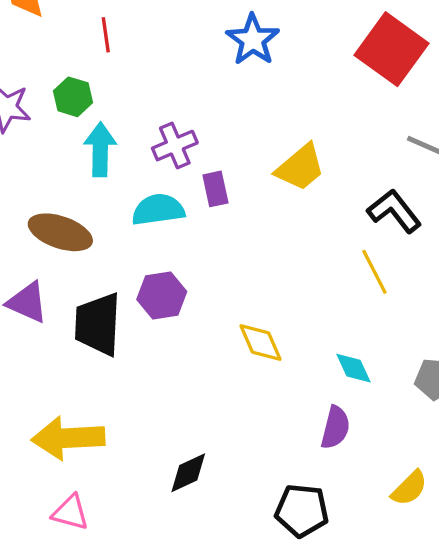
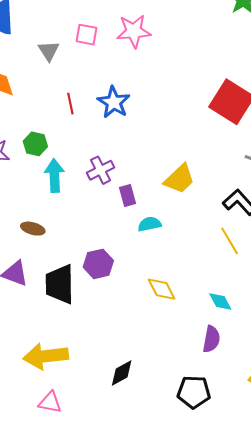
red line: (106, 35) -> (70, 104), moved
blue star: (253, 40) -> (114, 102), moved
cyan semicircle: (158, 210) -> (150, 224), moved, size x0.7
brown ellipse: (60, 232) -> (33, 229), size x0.6

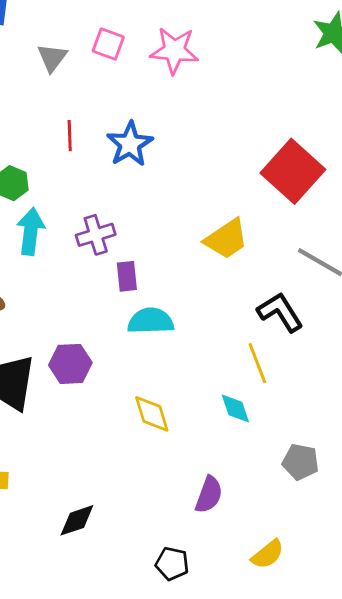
yellow trapezoid: (179, 179) -> (226, 239), moved
cyan semicircle: (150, 224) -> (151, 321), size x1.4
cyan diamond: (220, 302) -> (235, 408), moved
black pentagon: (194, 392) -> (172, 564), size x0.7

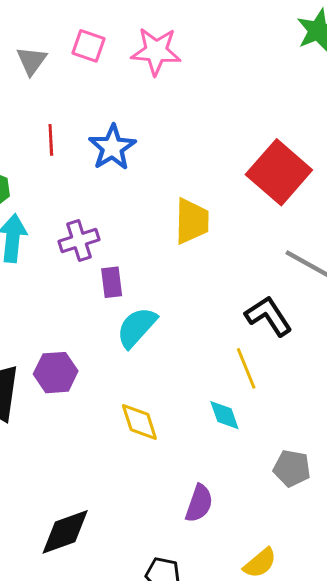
yellow trapezoid: (226, 239) -> (192, 221), moved, turned -54
cyan semicircle: (151, 321) -> (137, 327), turned -45
black diamond: (77, 520) -> (65, 532), size x1.4

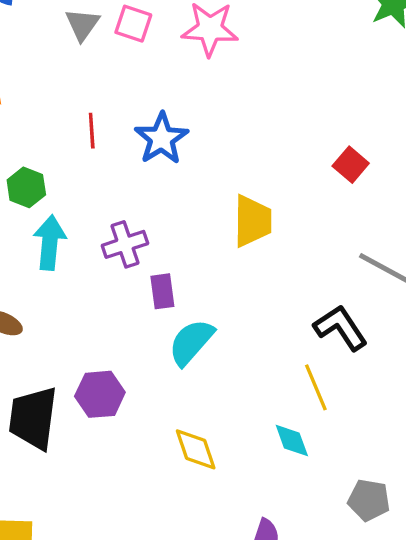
gray triangle: (32, 61) -> (82, 24), moved
red square: (279, 172) -> (351, 165), size x0.5

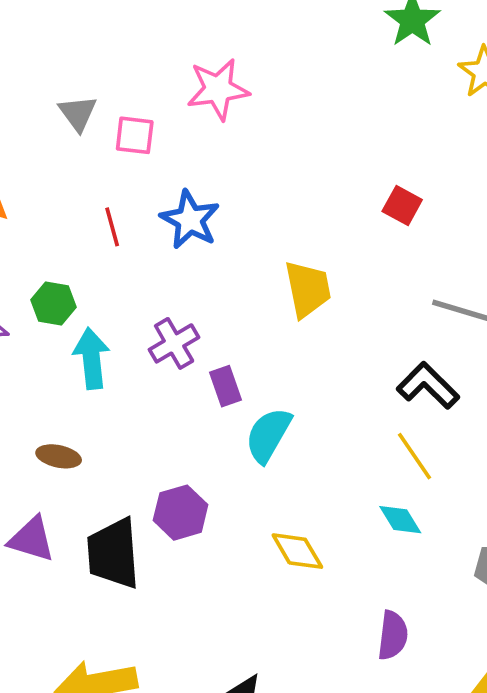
pink square: (133, 24) -> (135, 135), moved

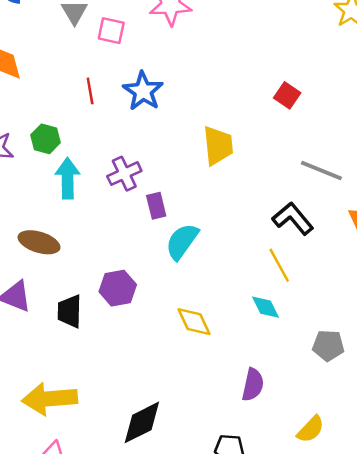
brown ellipse: (59, 456) -> (39, 242), size x1.4
black trapezoid: (113, 554) -> (70, 311), size x0.7

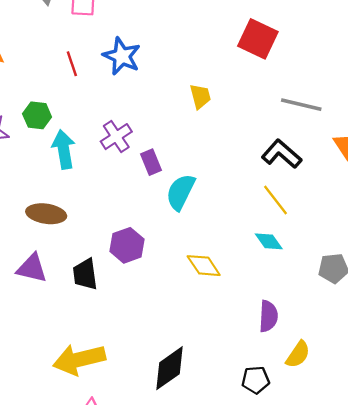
red square: (287, 95) -> (258, 39), size x1.6
yellow trapezoid: (218, 146) -> (200, 96), size x0.7
yellow semicircle: (311, 429) -> (298, 354), moved

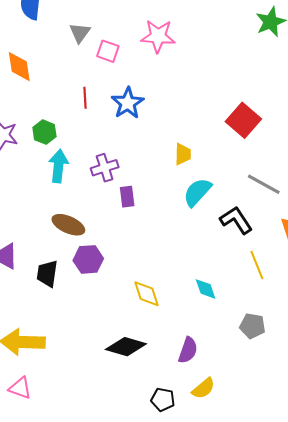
cyan semicircle: (181, 192) -> (197, 192), moved
yellow line: (276, 200) -> (257, 265), moved
brown ellipse: (46, 214) -> (68, 225), moved
black diamond: (169, 368) -> (126, 347), moved, turned 36

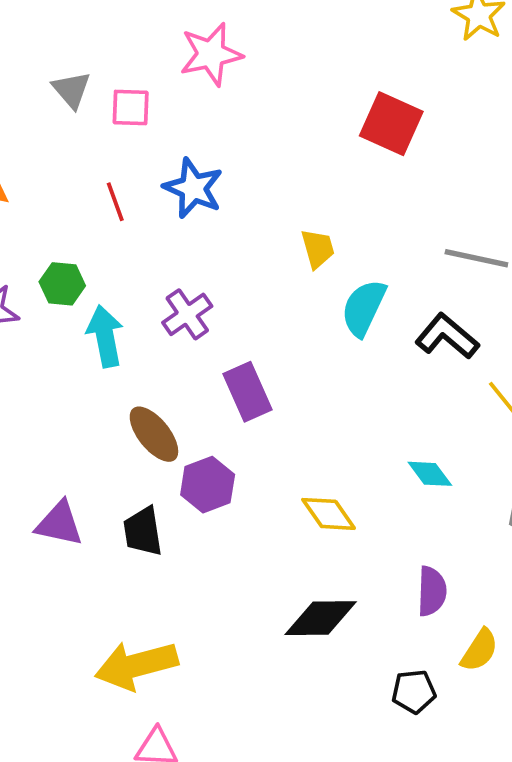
red square: (243, 120) -> (391, 124), moved
purple rectangle: (127, 197) -> (247, 392), moved, size x1.4
brown ellipse: (68, 225) -> (154, 434), turned 44

